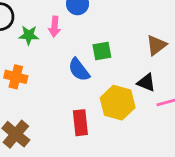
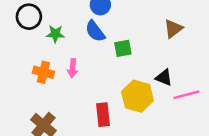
pink arrow: (55, 27) -> (73, 68), moved
brown triangle: (156, 45) -> (173, 29), moved
blue semicircle: (79, 70) -> (95, 31), moved

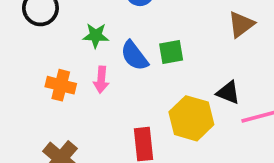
blue semicircle: (95, 31) -> (134, 56), moved
green star: (55, 34) -> (96, 35), moved

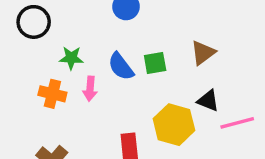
brown triangle: (241, 24) -> (203, 53), moved
green star: (96, 35) -> (71, 58), moved

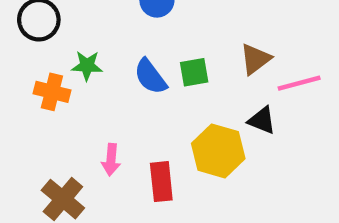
pink arrow: (90, 89) -> (111, 160), moved
orange cross: (52, 94) -> (52, 92), moved
pink line: (237, 123) -> (299, 83), moved

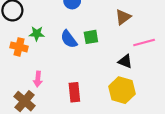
brown triangle: (255, 59) -> (123, 17), moved
yellow hexagon: (218, 151) -> (122, 90), moved
pink arrow: (111, 160) -> (38, 79), moved

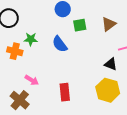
green square: (91, 37) -> (80, 25), moved
pink arrow: (38, 79) -> (32, 80), turned -64

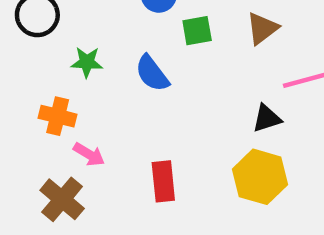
orange cross: (15, 51) -> (58, 116), moved
black triangle: (111, 64) -> (267, 118), turned -40

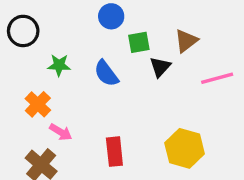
orange cross: (58, 116) -> (38, 104), turned 30
black triangle: (267, 118) -> (160, 67), moved, turned -30

